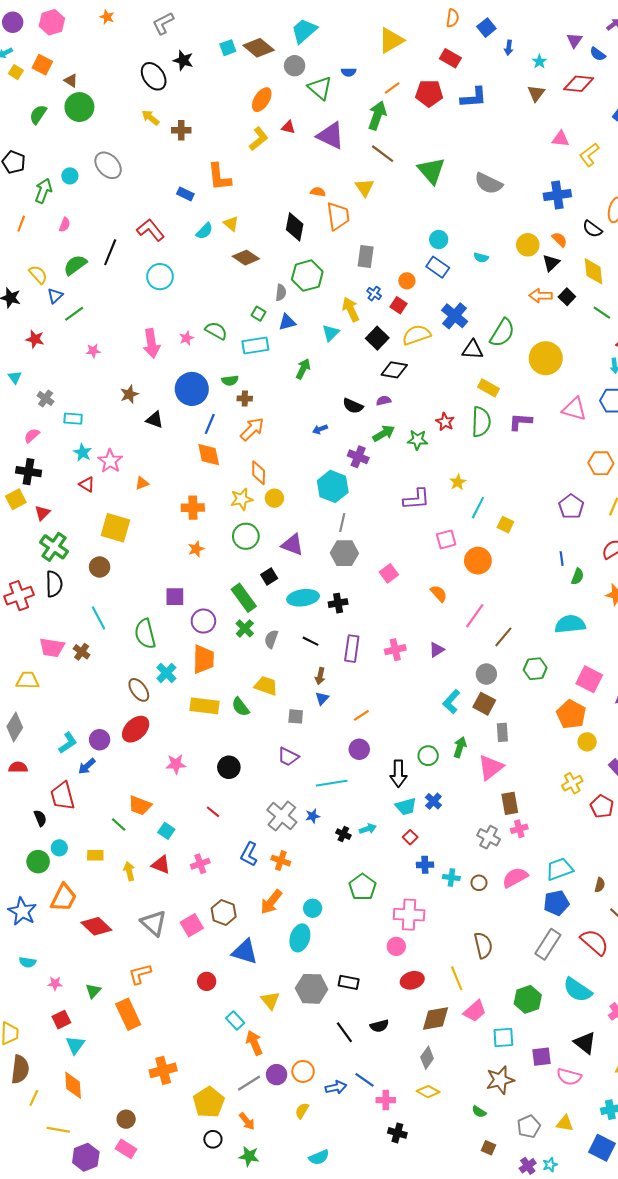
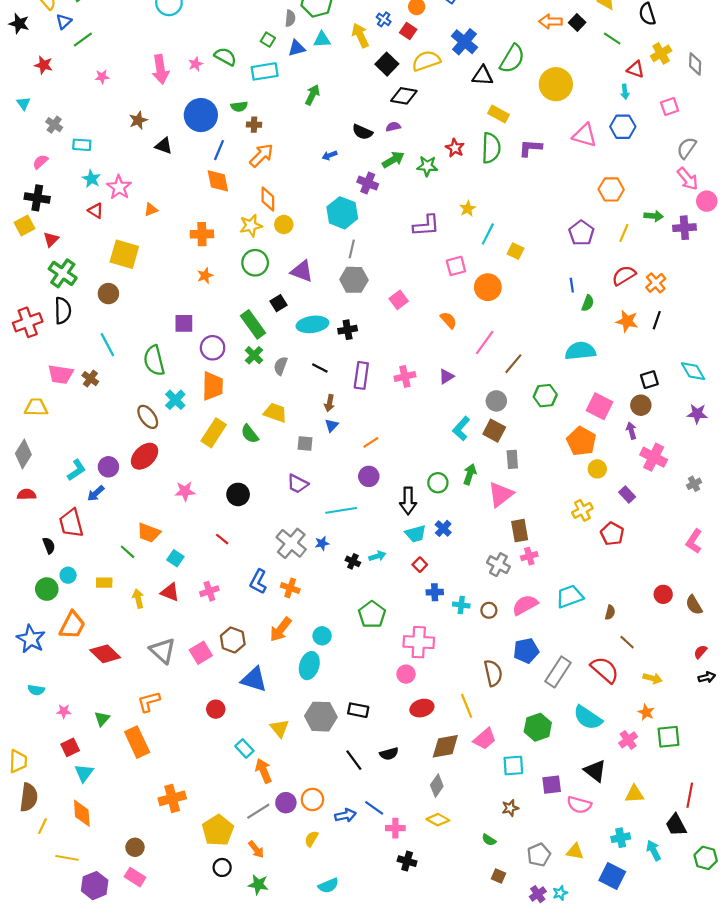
cyan triangle: (331, 333) -> (322, 40), moved, turned 42
yellow rectangle: (204, 706) -> (214, 433), turned -64
blue pentagon: (556, 903) -> (526, 651), moved
brown star: (500, 1080) -> (510, 808), size x0.6

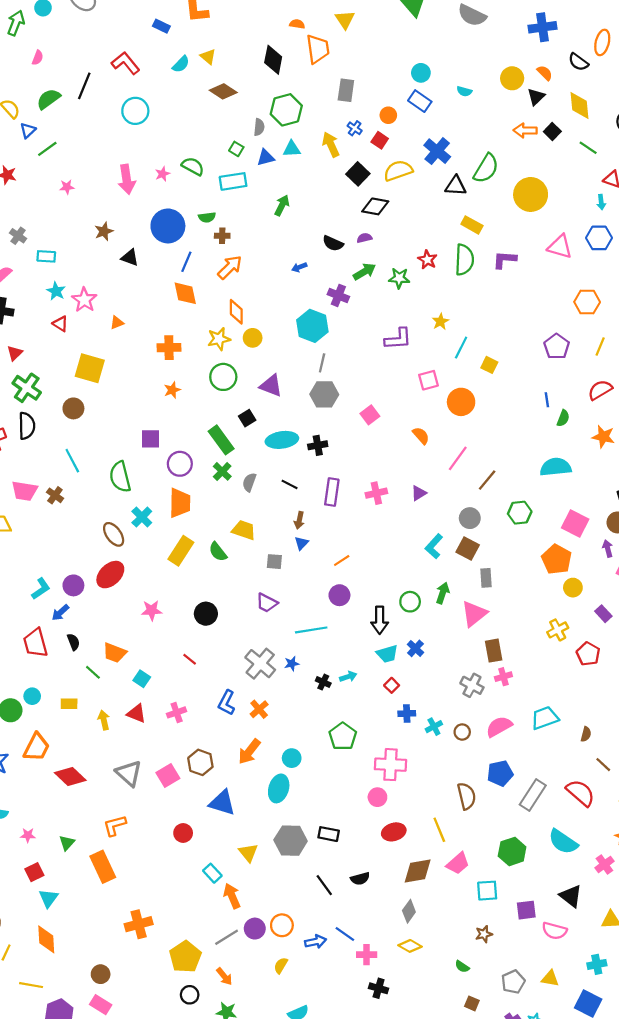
black semicircle: (49, 545) -> (73, 642), moved
orange cross: (290, 588) -> (259, 709), turned 30
cyan cross: (461, 605) -> (434, 727), turned -35

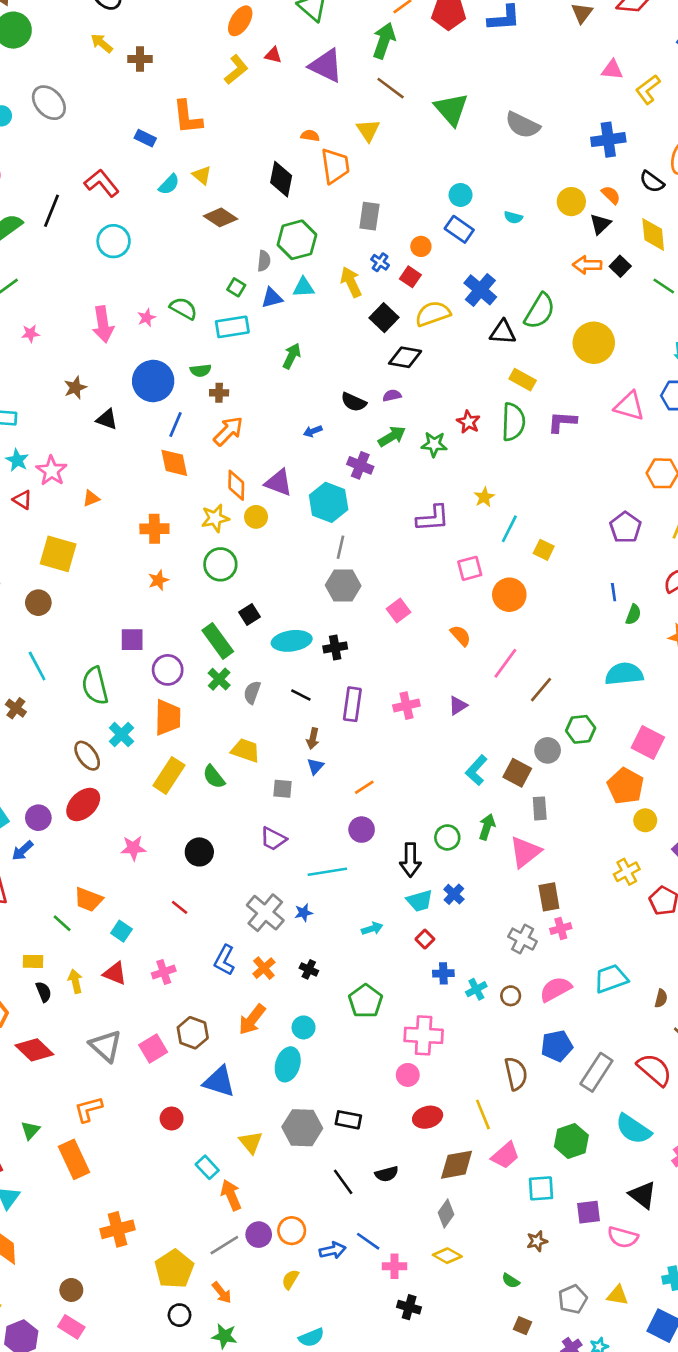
purple triangle: (271, 386) -> (278, 483), moved
gray circle: (470, 518) -> (548, 750), moved
black semicircle: (73, 642) -> (44, 992), moved
black cross: (323, 682) -> (309, 969), moved

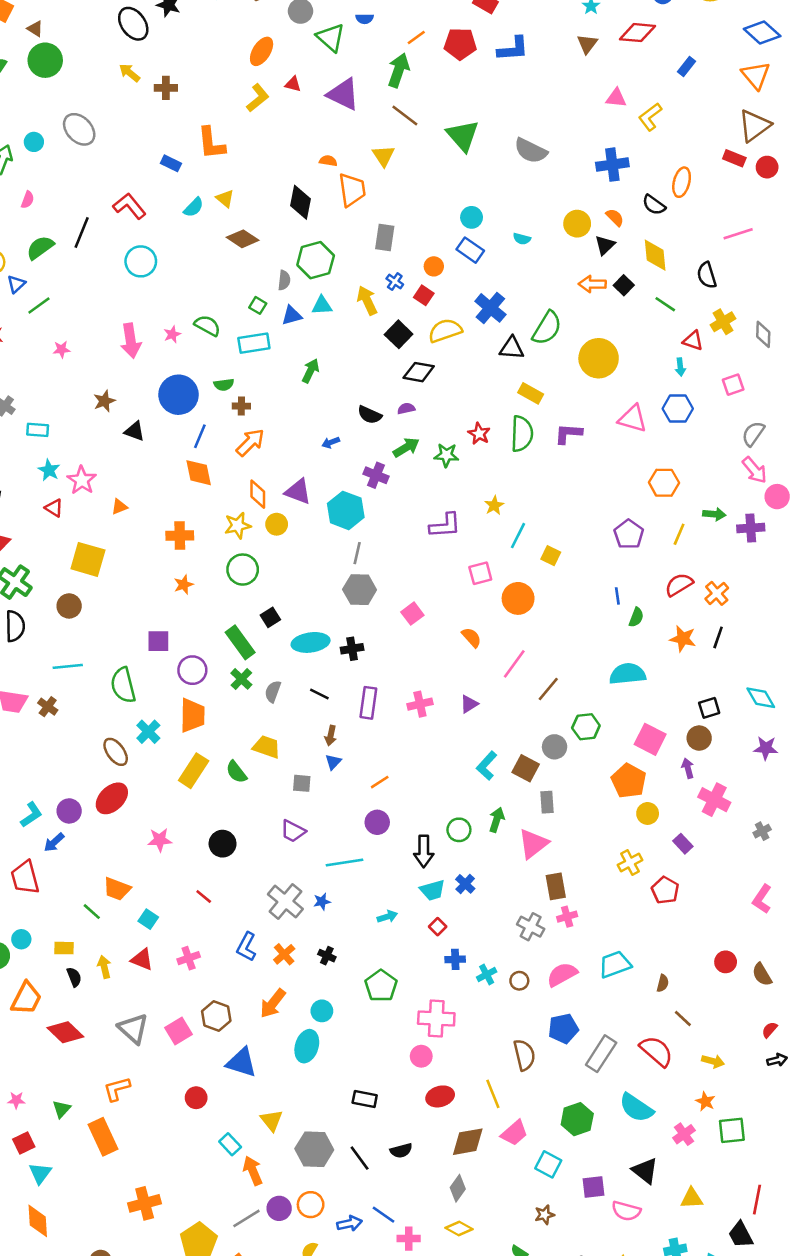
cyan line: (37, 666) -> (68, 666), turned -68
gray hexagon: (302, 1128) -> (314, 1149), moved
cyan square: (541, 1188) -> (548, 1164), turned 32

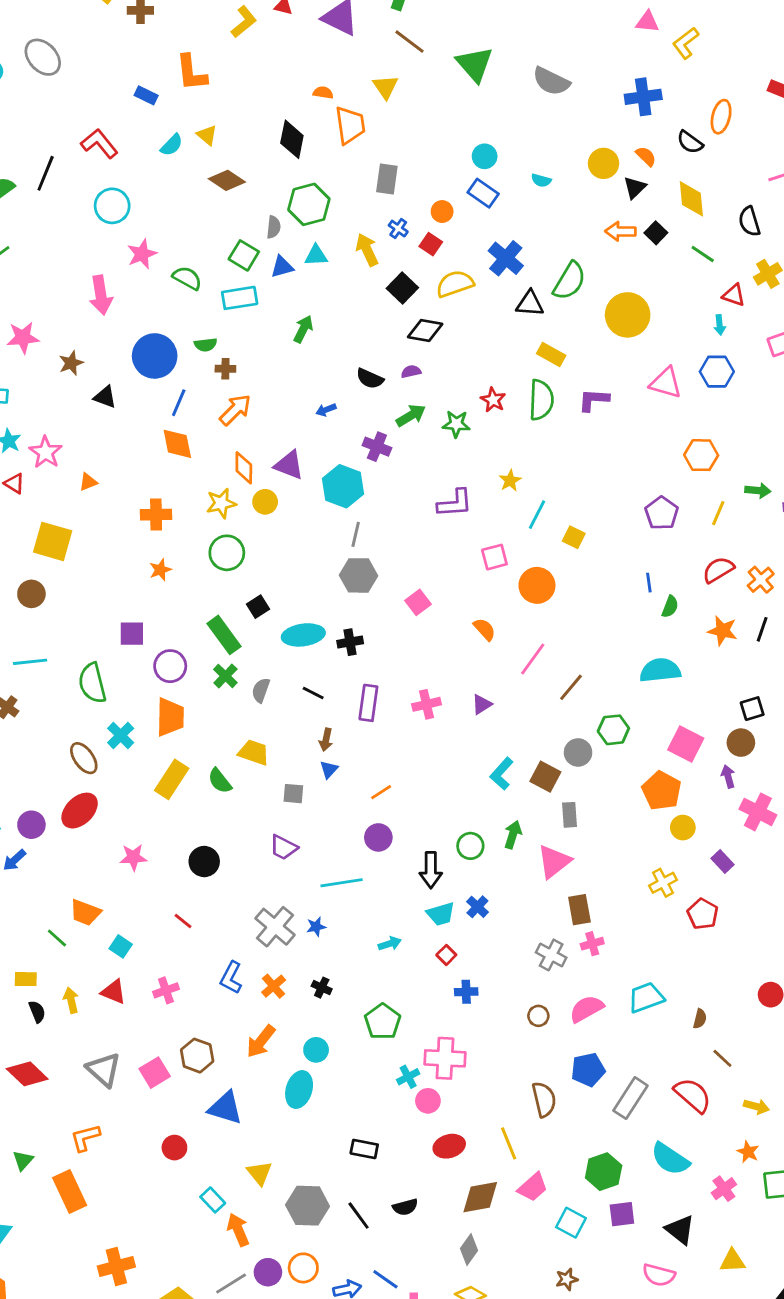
green square: (258, 305) -> (244, 255), size x1.5
pink star: (172, 334) -> (142, 254), moved, size x1.5
pink star: (62, 349) -> (23, 338), moved, size x1.6
cyan cross: (487, 974) -> (408, 1077), moved
purple square: (594, 1187) -> (622, 1214), moved

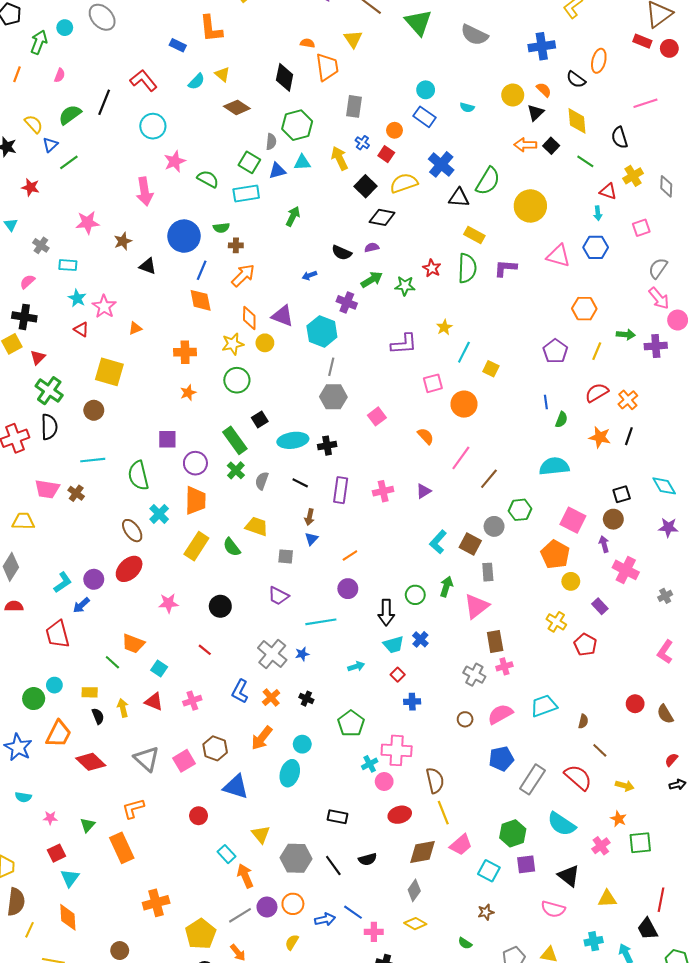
yellow cross: (663, 883) -> (556, 622), turned -30
brown semicircle: (544, 1099) -> (435, 780), moved

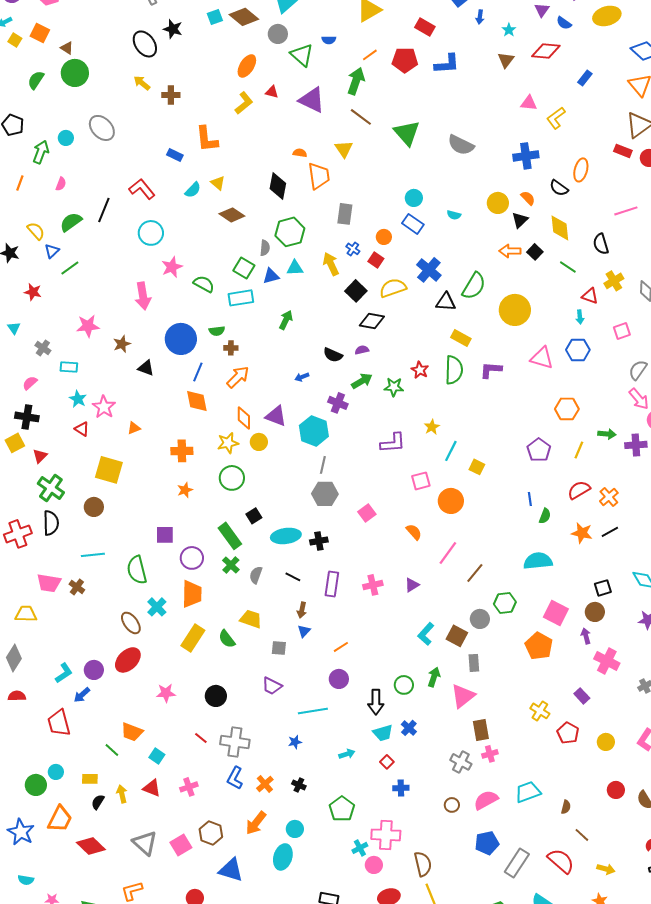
black line: (629, 436) -> (610, 532), turned 42
yellow circle: (571, 581) -> (606, 742), moved
gray cross: (272, 654) -> (235, 742), moved, turned -32
black semicircle: (98, 716) -> (98, 802), turned -126

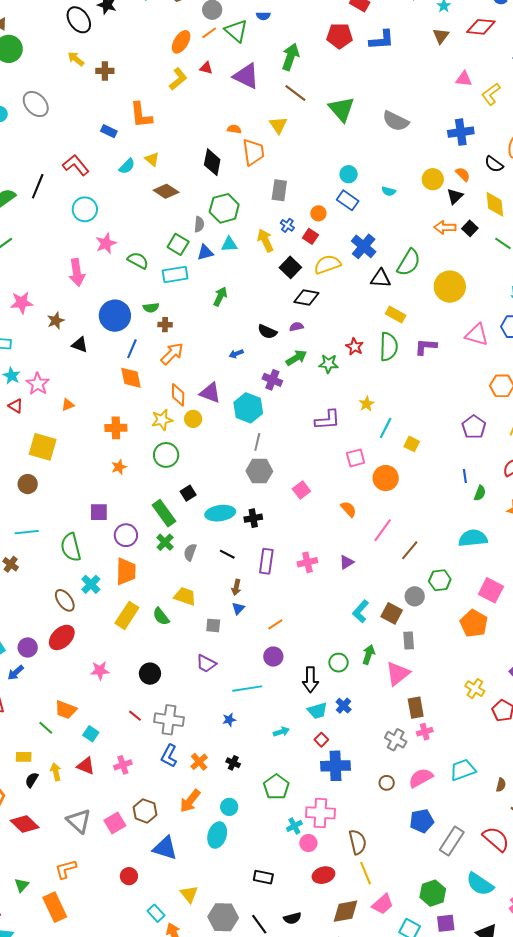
orange line: (370, 55) -> (209, 33), moved
blue cross: (401, 788) -> (335, 766), size x1.8

